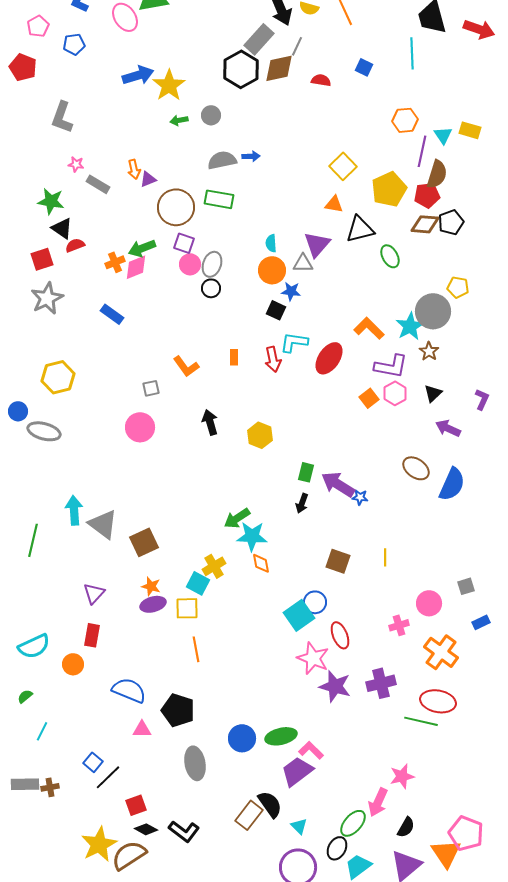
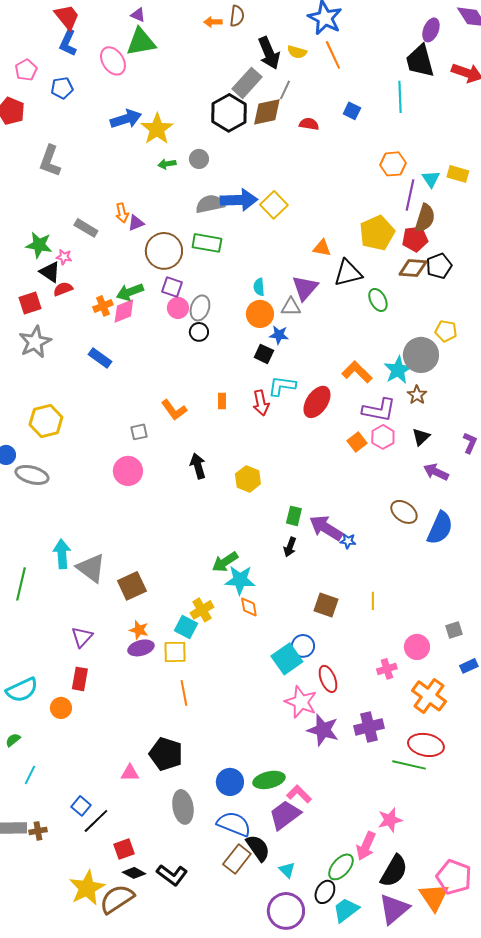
blue arrow: (251, 156) -> (239, 200), size x2.0
pink star: (76, 164) -> (64, 257), moved
yellow square: (343, 166) -> (274, 205), moved
blue semicircle: (129, 690) -> (234, 824), moved
black semicircle: (406, 827) -> (394, 871), size x1.6

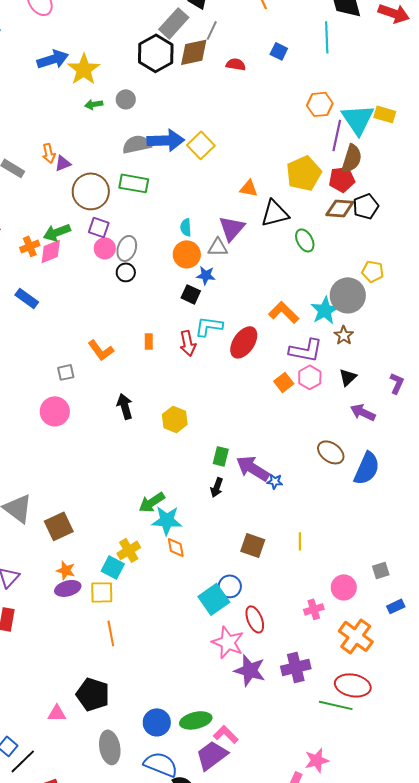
cyan triangle: (431, 179) -> (358, 119), size x1.8

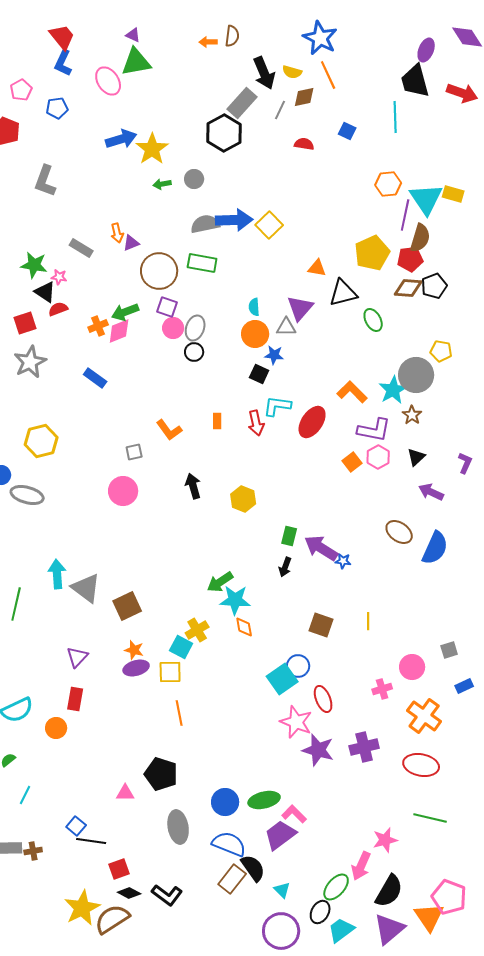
brown diamond: (194, 52) -> (304, 97), moved, size x0.7
green line: (336, 705) -> (430, 818), moved
black line: (23, 761) -> (91, 841), turned 52

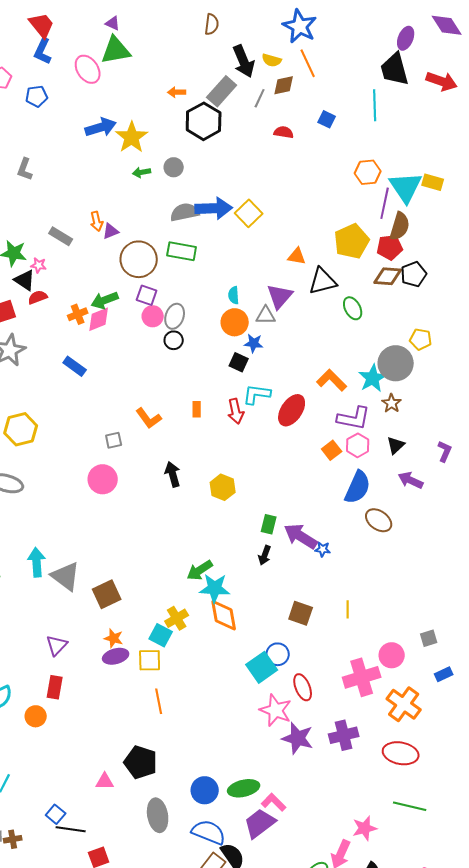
orange arrow: (208, 42) -> (177, 92), moved
gray L-shape: (45, 181) -> (25, 169), size x0.7
blue semicircle: (435, 548) -> (358, 487), moved
orange diamond: (244, 627) -> (224, 615), size x1.6
pink cross: (382, 689) -> (362, 677), size x1.8

